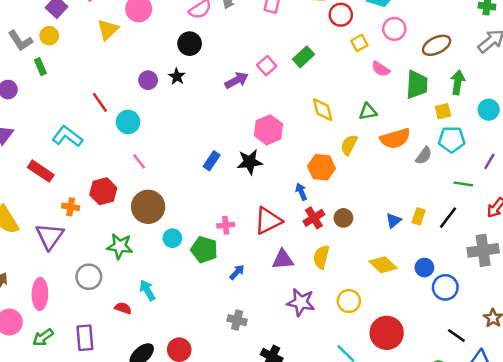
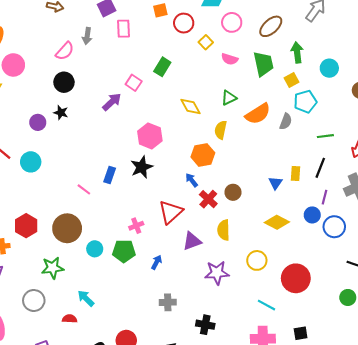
pink line: (139, 161) -> (84, 189), moved
purple line: (489, 161) -> (325, 197), moved

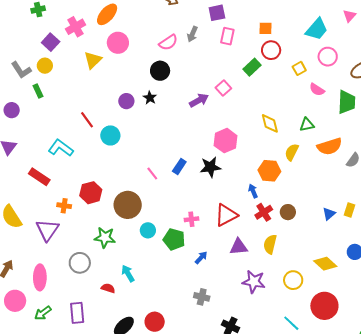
red circle: (184, 23) -> (271, 50), moved
green rectangle: (162, 67) -> (252, 67), moved
yellow diamond: (277, 222) -> (325, 264), moved

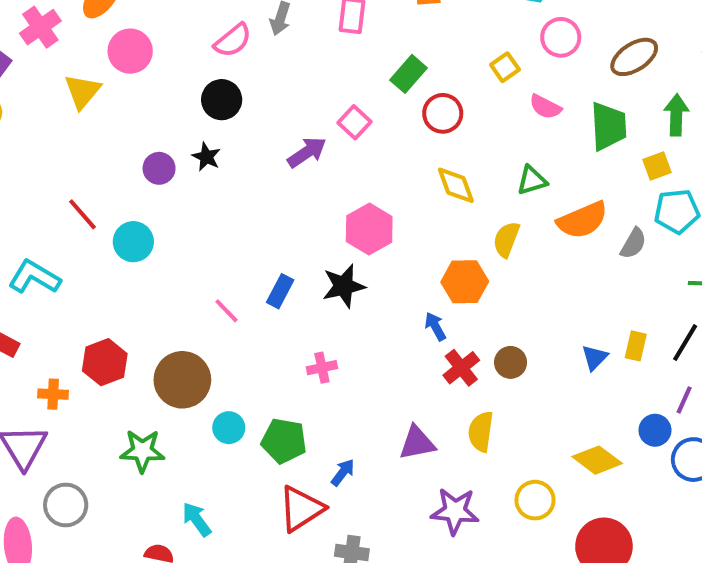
red circle: (271, 50) -> (443, 113), moved
red triangle: (226, 215) -> (301, 509), moved
pink cross: (191, 219) -> (322, 368), moved
gray circle: (80, 263) -> (66, 505), moved

